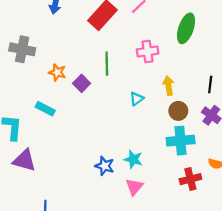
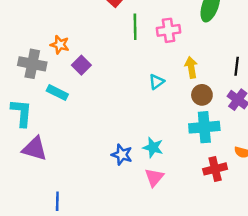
gray cross: (22, 49) -> (32, 64), moved
green line: (107, 64) -> (135, 27), moved
orange star: (57, 72) -> (60, 45), moved
purple square: (82, 83) -> (81, 65), moved

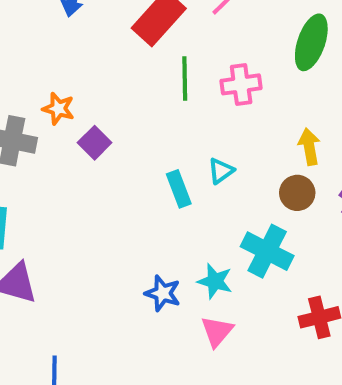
yellow arrow: (191, 67) -> (309, 147), moved
cyan rectangle: (57, 92) -> (179, 189), moved, turned 42
cyan cross: (204, 127) -> (267, 251), moved, turned 32

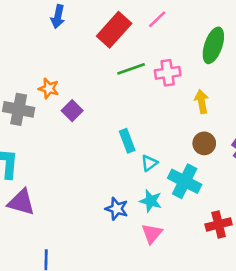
green line: (185, 78) -> (131, 69), turned 72
yellow arrow: (309, 147) -> (202, 102), moved
cyan triangle: (221, 171) -> (149, 163), moved

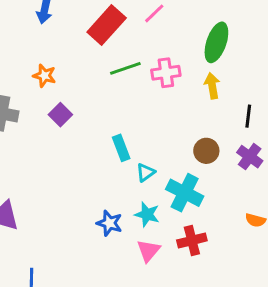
orange star: (49, 88) -> (44, 76), moved
yellow arrow: (202, 102) -> (212, 86), moved
red cross: (219, 224) -> (192, 240), moved

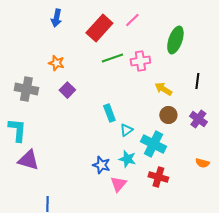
yellow arrow: (212, 86) -> (163, 89), moved, turned -48
black line: (248, 116) -> (197, 81), moved
red cross: (192, 240) -> (158, 177), turned 30
pink triangle: (149, 251) -> (118, 184), moved

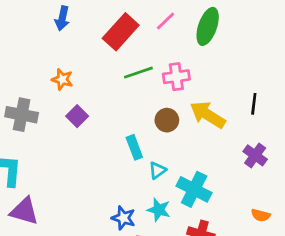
green ellipse: (175, 40) -> (208, 26), moved
yellow arrow: (163, 89) -> (208, 115), size x1.5
brown circle: (168, 115) -> (167, 120), moved

